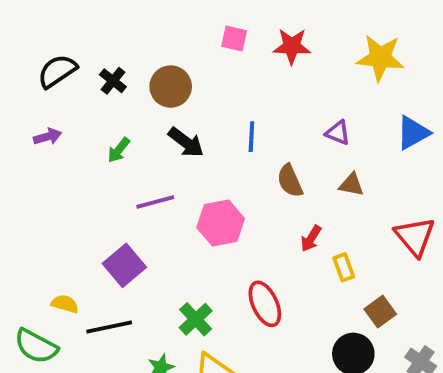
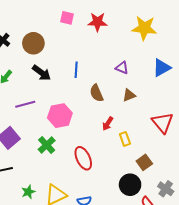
brown triangle: (351, 185) -> (129, 95), turned -32
green cross: (196, 319) -> (47, 145), moved

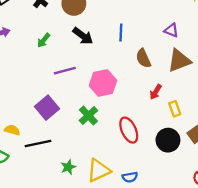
brown triangle: (129, 95) -> (179, 61), size x1.6
black circle: (130, 185) -> (168, 140), moved

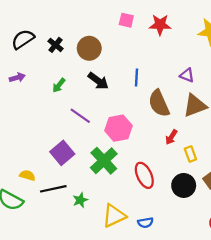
brown semicircle: (143, 58) -> (159, 103), size x1.4
purple line: (65, 71) -> (80, 116), turned 50
green cross: (88, 115) -> (104, 161), size x1.4
green star: (68, 167) -> (80, 200), moved

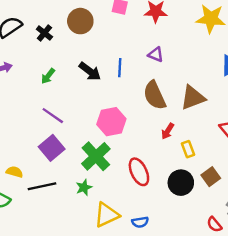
brown circle: (89, 48) -> (80, 21), moved
purple triangle: (187, 75) -> (156, 55), moved
blue line: (136, 78) -> (120, 68), moved
purple line: (80, 116) -> (53, 116), moved
green star: (80, 200) -> (84, 187), moved

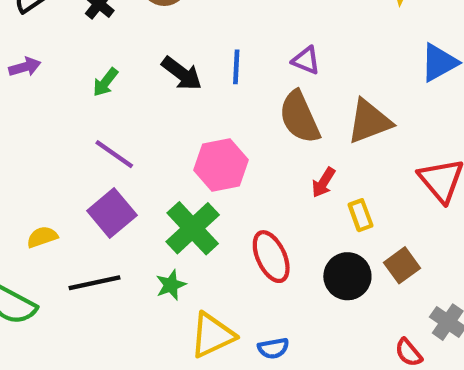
purple triangle: (156, 55) -> (306, 60), moved
yellow semicircle: (15, 172) -> (42, 237), moved, turned -35

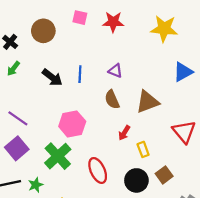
green arrow: (105, 82) -> (13, 69), moved
brown semicircle: (299, 117) -> (112, 100), size x0.7
green star: (171, 285) -> (36, 185), moved

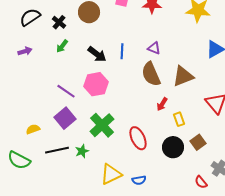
brown semicircle: (112, 100) -> (151, 74), size x1.4
pink hexagon: (72, 124) -> (96, 84), moved

